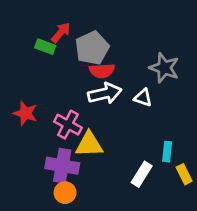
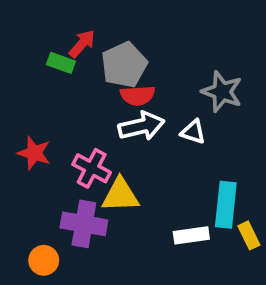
cyan rectangle: (167, 152) -> (226, 205), size x1.6
white rectangle: (142, 174) -> (191, 235), turned 50
orange circle: (65, 193) -> (44, 260), moved

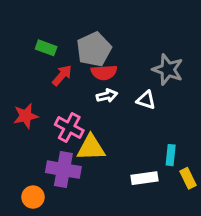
red arrow: (82, 44) -> (62, 75), moved
white arrow: (141, 126) -> (107, 96), size x0.6
red star: (34, 153) -> (26, 116), turned -30
cyan rectangle: (226, 205) -> (171, 155), size x0.6

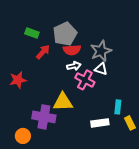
gray star: (168, 70) -> (101, 51), moved, turned 30
pink cross: (69, 128) -> (85, 80), moved

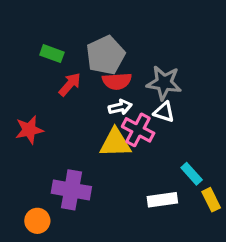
gray star: (101, 51) -> (164, 83), turned 30
yellow triangle: (63, 102) -> (115, 143), moved
cyan rectangle: (118, 107) -> (192, 174), turned -48

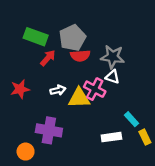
green rectangle: (52, 54) -> (36, 37), size x1.5
white arrow: (120, 107) -> (58, 90), moved

